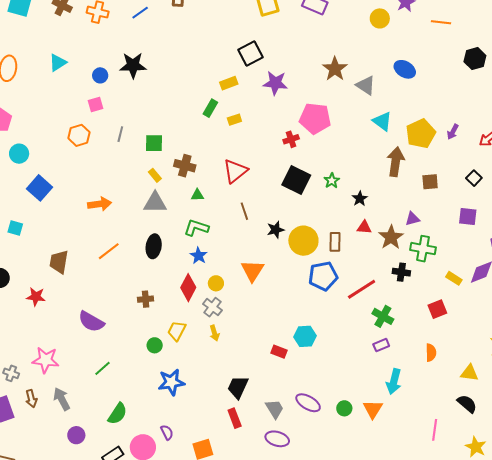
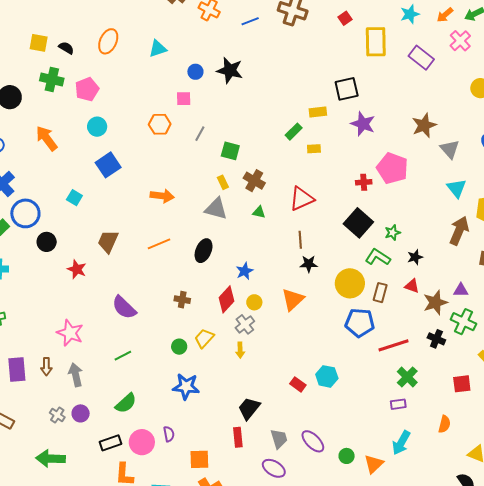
green L-shape: (196, 228) -> (378, 257), moved
black star: (276, 230) -> (309, 264), moved
gray cross: (11, 373) -> (57, 415), moved

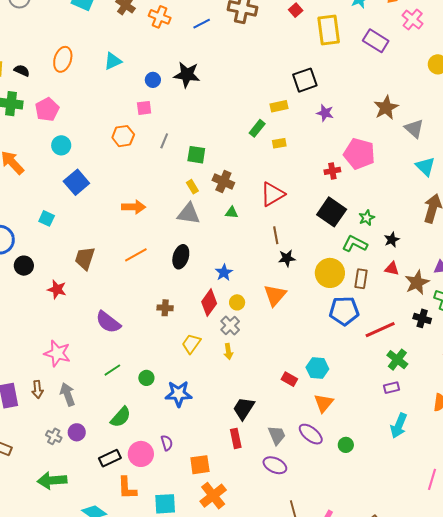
purple star: (363, 124) -> (325, 113), size x0.7
green circle: (179, 347) -> (146, 378), moved
orange triangle: (374, 464) -> (324, 403), moved

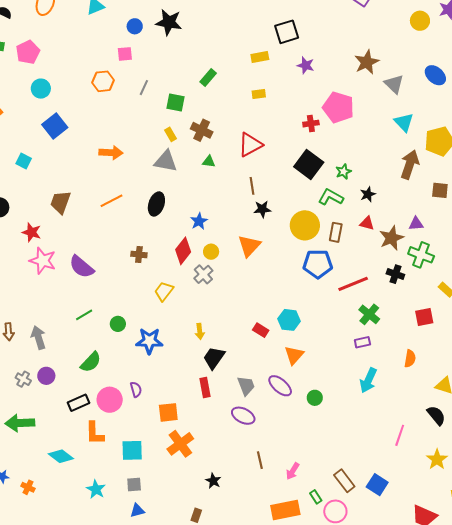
green rectangle: (257, 128) -> (208, 77), moved
yellow arrow: (228, 351) -> (200, 331), moved
pink star: (57, 353) -> (43, 261), moved

